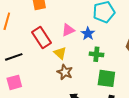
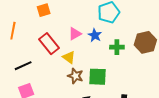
green cross: (96, 54) -> (117, 47), moved
green square: (106, 78) -> (97, 77), moved

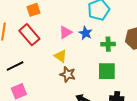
red rectangle: (49, 44) -> (29, 35), moved
green square: (97, 77) -> (107, 71), moved

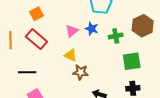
black line: (15, 66) -> (27, 72), turned 36
green square: (107, 71) -> (132, 61), moved

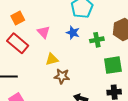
pink triangle: (72, 31) -> (44, 32), moved, turned -32
yellow triangle: (71, 55) -> (52, 59), turned -40

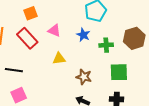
pink triangle: (44, 32) -> (54, 31), turned -32
brown star: (62, 76) -> (84, 77), moved

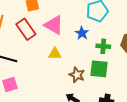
pink triangle: (54, 31) -> (54, 25), size x1.5
green square: (119, 72) -> (99, 69), moved

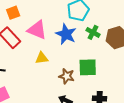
blue star: (82, 33) -> (66, 34), size x1.5
green cross: (103, 46) -> (93, 32), moved, turned 32

